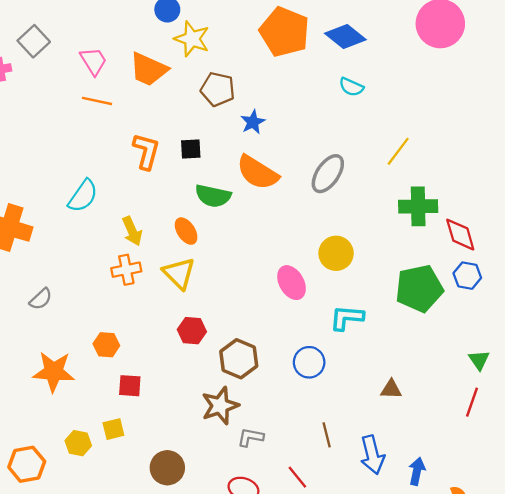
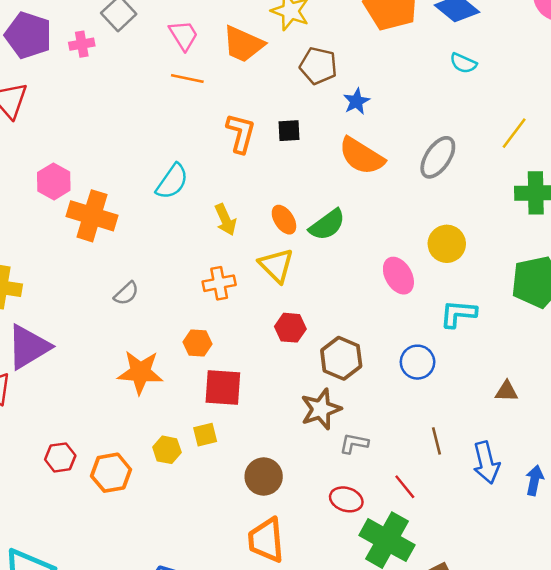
green semicircle: (213, 196) -> (327, 225), moved, turned -48
orange cross: (126, 270) -> (219, 283), moved
red square: (130, 386) -> (223, 387), size x1.5

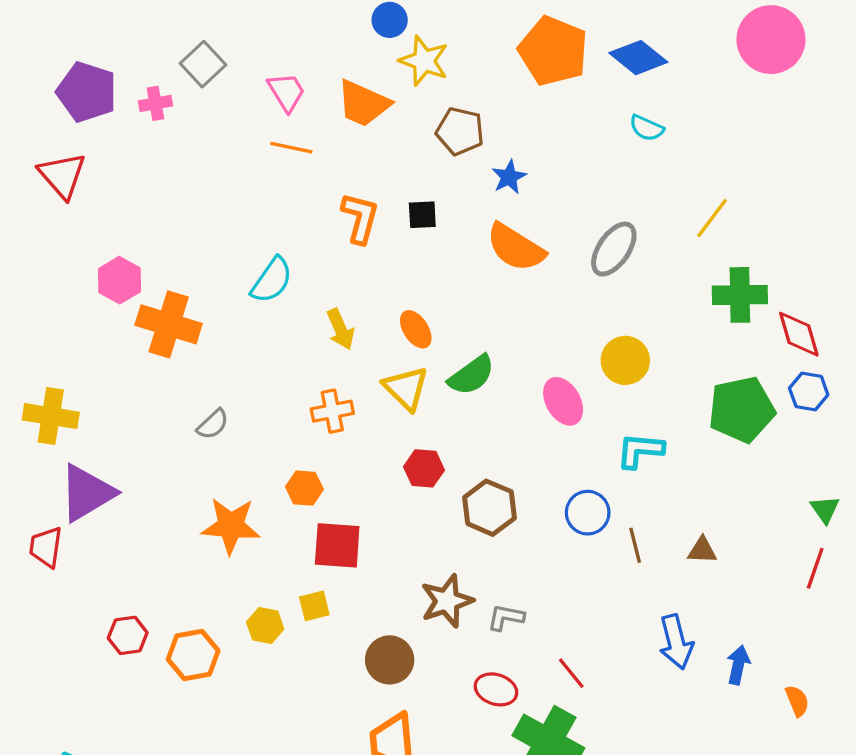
green semicircle: (327, 225) -> (471, 375), moved
brown star: (321, 409) -> (447, 601), moved
brown line: (437, 441) -> (635, 545), moved

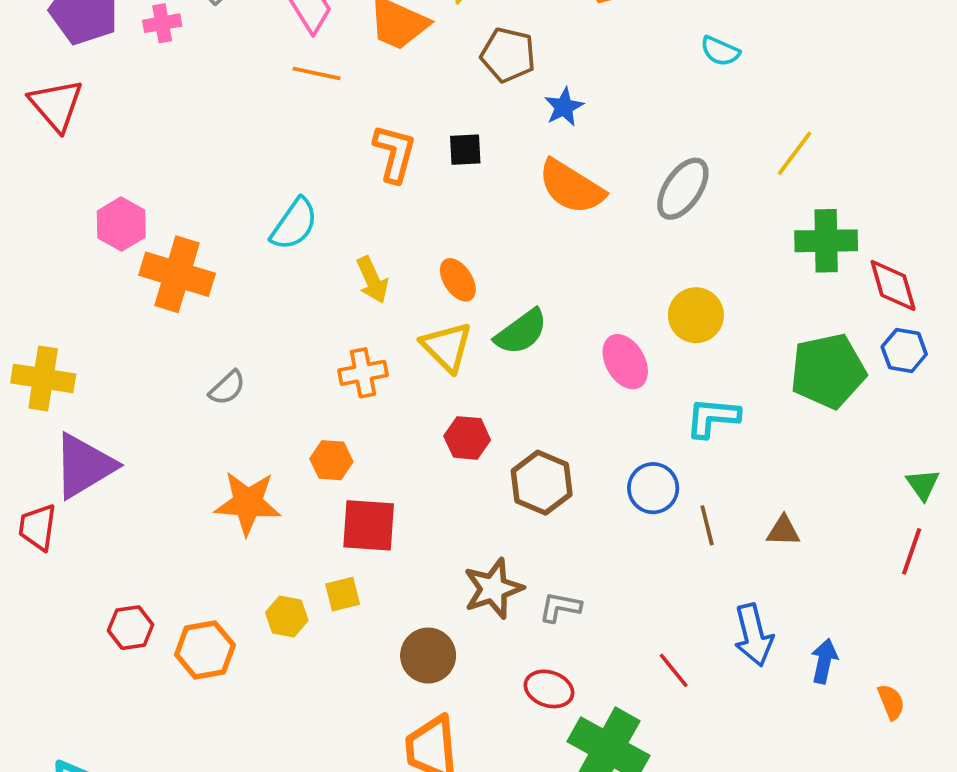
red line: (571, 673) -> (674, 670), moved

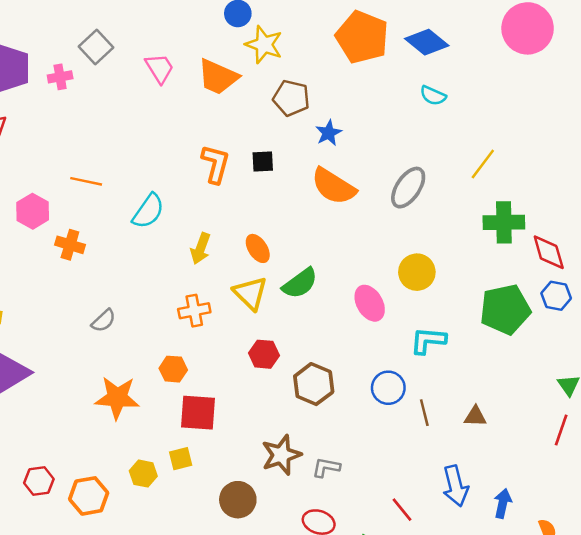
orange line: (317, 73) -> (86, 181), moved
orange cross: (177, 274) -> (70, 245), size x0.6
yellow arrow: (372, 280) -> (201, 248), turned 44

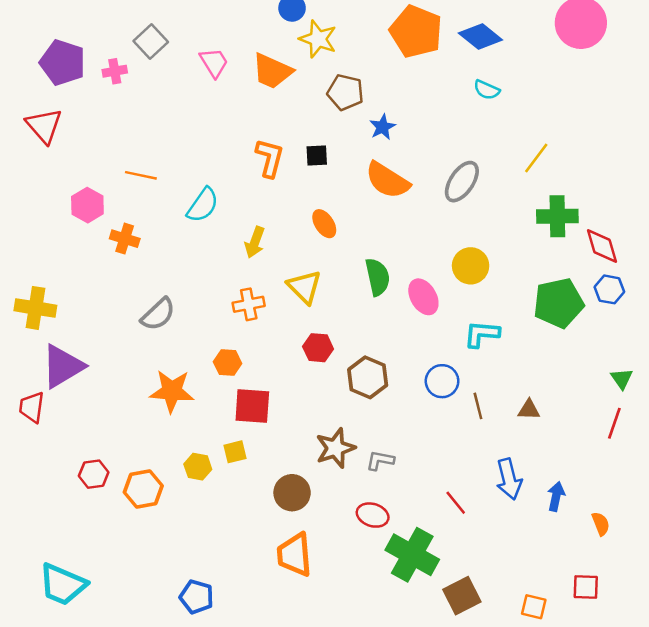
orange ellipse: (258, 248) -> (324, 224), moved
green semicircle: (300, 283) -> (378, 277), moved, turned -66
gray semicircle: (104, 321) -> (158, 314), size x1.4

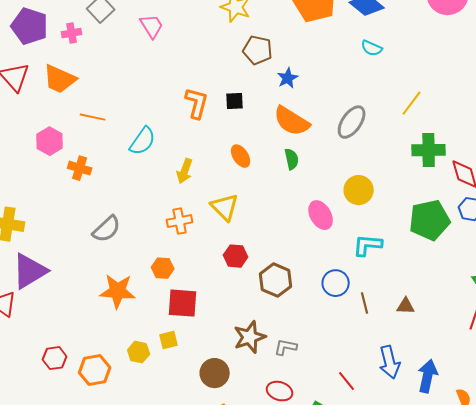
orange trapezoid: (272, 71) -> (60, 79), moved
green semicircle: (378, 277) -> (292, 159), moved, size x0.7
blue arrow: (556, 496) -> (428, 376), size x1.4

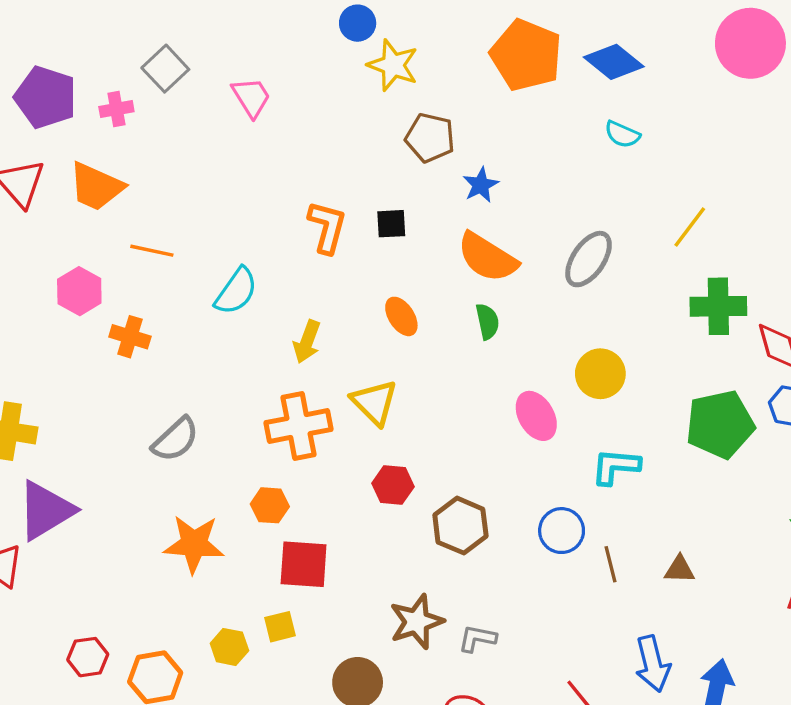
orange cross: (180, 221) -> (299, 426), size x1.5

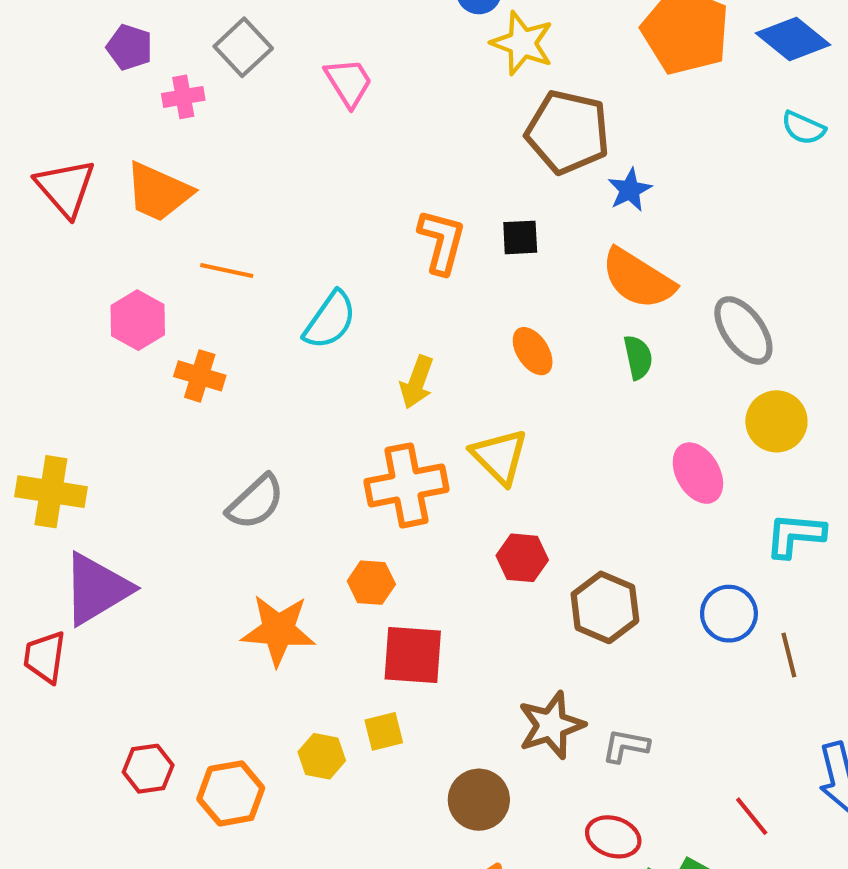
purple pentagon: (46, 97) -> (130, 47), moved, size x0.6
brown pentagon: (430, 138) -> (568, 132), size x1.4
gray ellipse: (589, 259) -> (743, 330), moved, turned -70

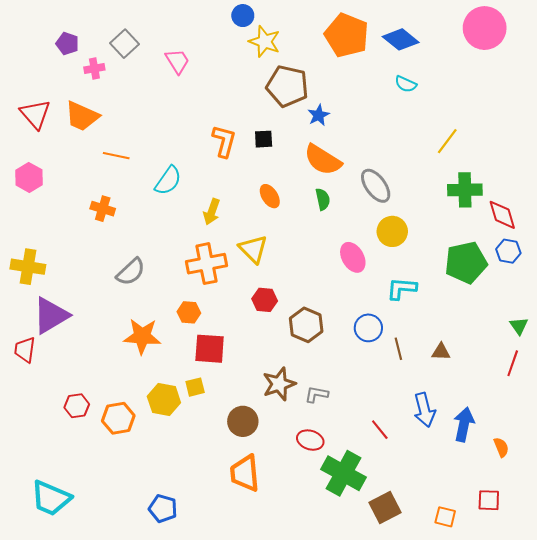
pink hexagon: (138, 320) -> (29, 177), moved
yellow hexagon: (322, 756) -> (164, 400), size x1.4

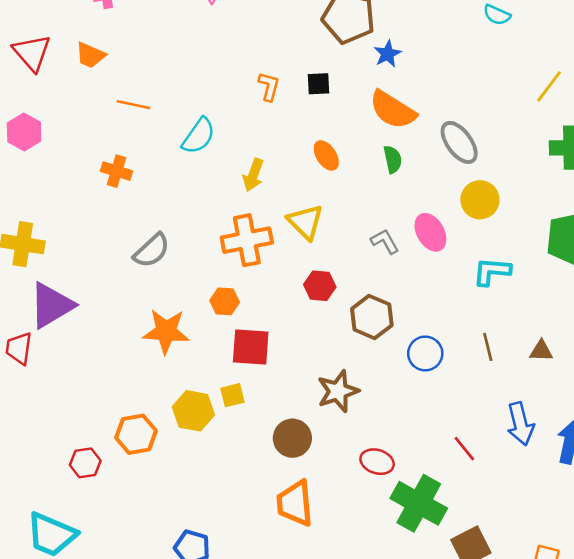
orange trapezoid: (82, 116) -> (90, 55), size x0.7
orange L-shape: (224, 141) -> (269, 86), size x0.7
blue circle: (368, 328) -> (425, 353), moved
gray L-shape: (316, 394) -> (385, 241), moved, turned 50
red hexagon: (77, 406) -> (85, 463), moved

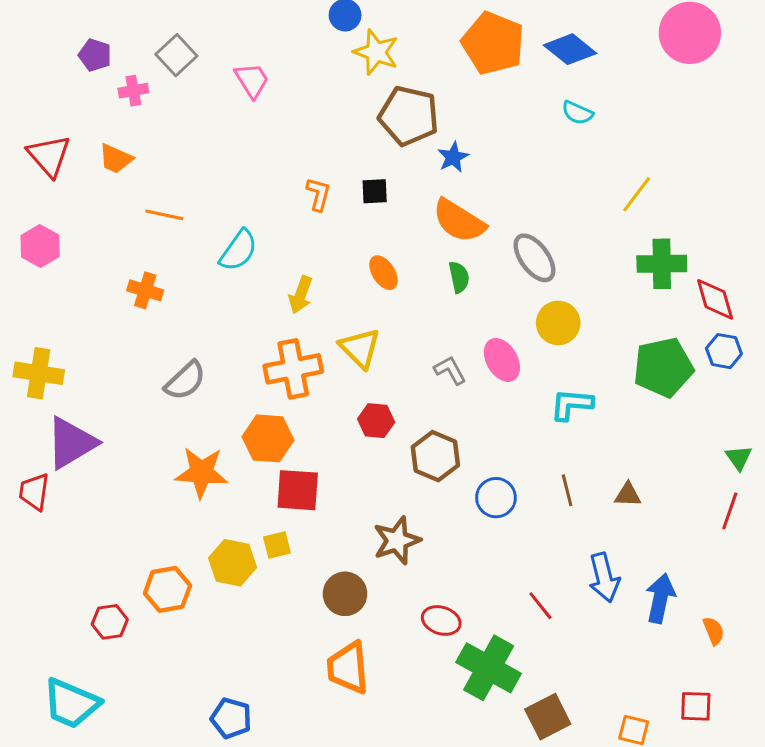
orange hexagon: (225, 301) -> (268, 438), size x1.5

